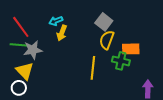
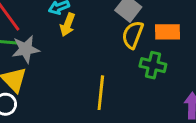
orange rectangle: (131, 49) -> (167, 32), moved
yellow line: (93, 68) -> (101, 93), moved

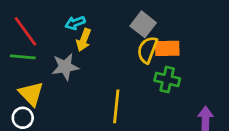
orange rectangle: (167, 32) -> (167, 48), moved
gray star: (26, 49) -> (65, 67), moved

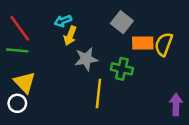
yellow semicircle: (147, 50) -> (164, 44), moved
gray star: (65, 67) -> (86, 59), moved
green cross: (167, 80) -> (122, 69), moved

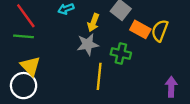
yellow arrow: (70, 36) -> (93, 23), moved
orange rectangle: (143, 43) -> (140, 29), turned 30
white circle: (17, 103) -> (24, 86), size x1.5

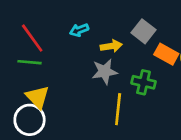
yellow arrow: (93, 23) -> (111, 46), turned -120

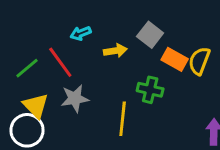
red line: (32, 38) -> (60, 62), moved
green line: (30, 62) -> (27, 68), turned -45
gray star: (105, 72) -> (75, 98), moved

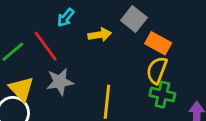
cyan arrow: (81, 33) -> (66, 18), turned -30
yellow semicircle: (199, 61) -> (157, 70), moved
green cross: (150, 90) -> (162, 95), moved

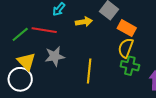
red line: (46, 46) -> (44, 30), turned -45

